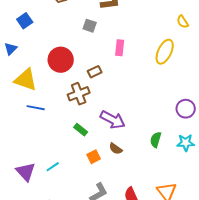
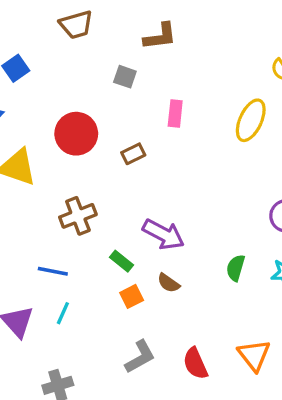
brown cross: (79, 94) -> (78, 216), moved
blue line: (36, 108) -> (53, 271), moved
green rectangle: (81, 130) -> (122, 261), moved
cyan line: (53, 167) -> (63, 313), turned -32

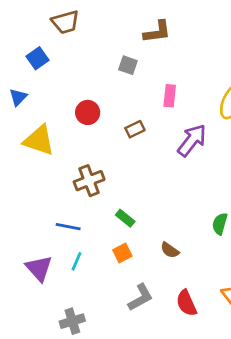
brown trapezoid: (76, 25) -> (65, 22), moved
red circle: (76, 134) -> (88, 112), size x0.7
purple arrow: (163, 234) -> (192, 140), moved, turned -80
brown semicircle: (169, 283) -> (170, 250), moved
orange square: (132, 296) -> (122, 253), moved

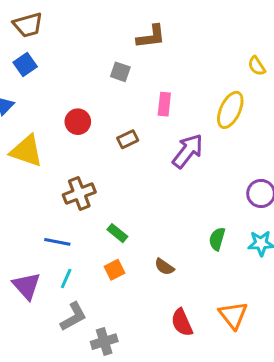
brown trapezoid: (65, 22) -> (28, 25), moved
gray L-shape: (140, 297) -> (73, 317), moved
gray cross: (72, 321) -> (104, 342), moved

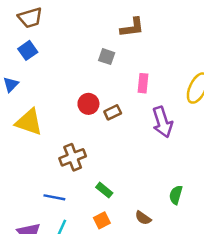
red circle: (78, 122) -> (88, 104), moved
purple arrow: (188, 151) -> (162, 122), turned 124
green semicircle: (217, 239) -> (176, 195), moved

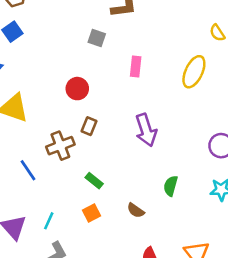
brown rectangle: (113, 112) -> (89, 126), moved, turned -42
purple arrow: (162, 122) -> (146, 130), moved
blue line: (54, 197) -> (28, 170), moved, turned 45

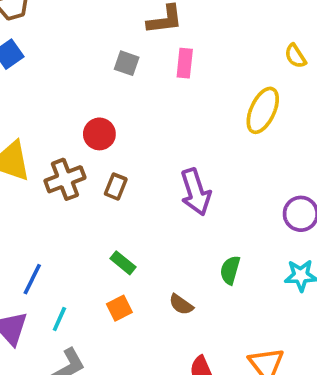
pink rectangle: (136, 67) -> (185, 63), moved
brown cross: (60, 146) -> (65, 179), moved
blue line: (28, 170) -> (32, 279), moved, turned 60

